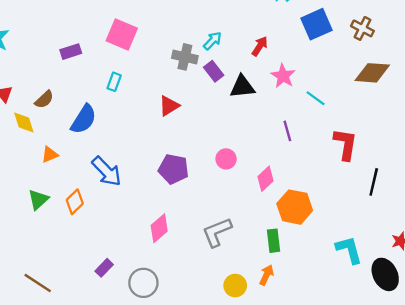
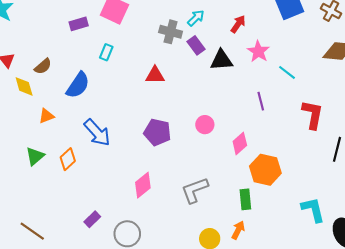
purple rectangle: (71, 52) -> (79, 24), moved
red triangle: (169, 106) -> (155, 75), turned 30

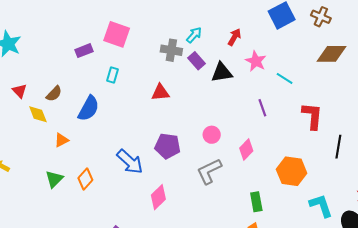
blue arrow: (97, 133) -> (130, 162), moved
orange hexagon: (265, 170) -> (292, 171), moved
gray L-shape: (195, 190) -> (209, 171), moved

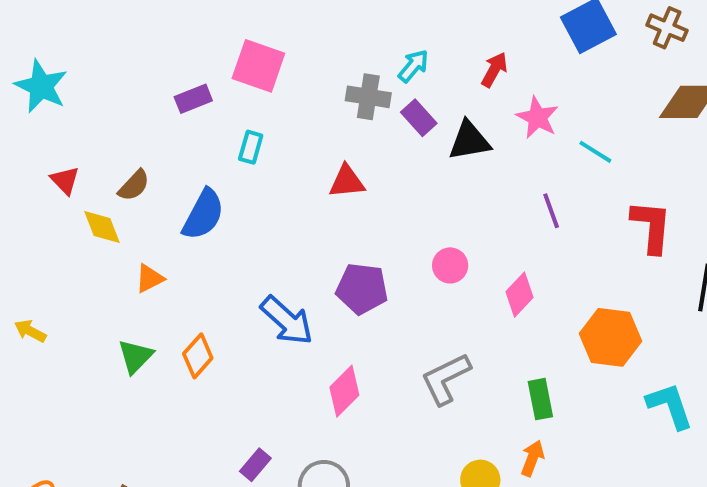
gray L-shape: (209, 171) -> (446, 379), moved

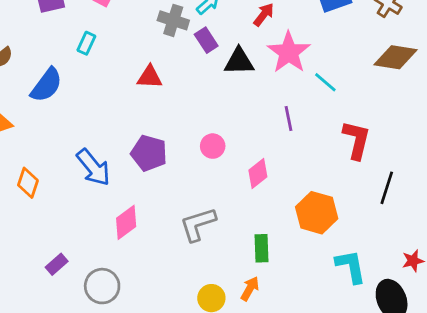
pink star: (537, 118) -> (289, 52), size x1.4
orange diamond: (198, 356) -> (28, 183), turned -32

